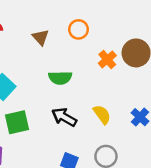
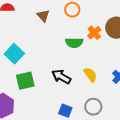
green semicircle: (60, 78) -> (74, 43), moved

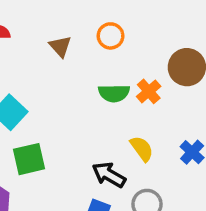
orange cross: (94, 33) -> (149, 91), moved
black arrow: (61, 77) -> (109, 175), moved

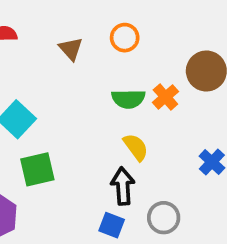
yellow semicircle: (142, 149) -> (136, 147), moved
black arrow: (109, 175) -> (123, 186), turned 56

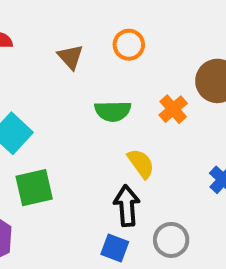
green semicircle: (128, 99) -> (113, 111), moved

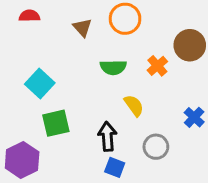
orange circle: (129, 45) -> (125, 19), size x1.4
black arrow: (127, 206) -> (107, 136), moved
gray circle: (171, 240) -> (156, 147), moved

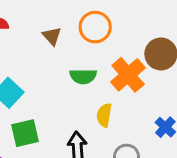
orange cross: (157, 66) -> (128, 75), size x1.6
yellow semicircle: (134, 106) -> (104, 115), turned -135

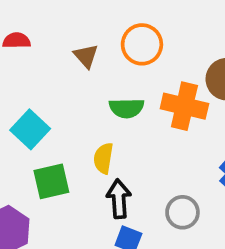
orange cross: (128, 75) -> (184, 106), turned -36
yellow semicircle: (104, 115) -> (103, 158), moved

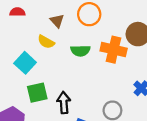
yellow semicircle: (103, 158) -> (46, 42), moved, turned -70
black arrow: (119, 199) -> (64, 103), moved

